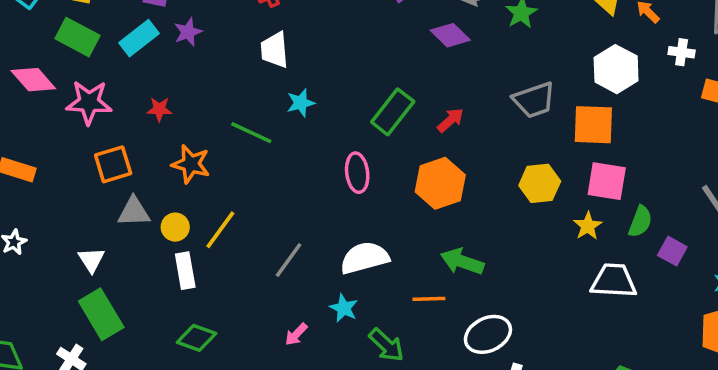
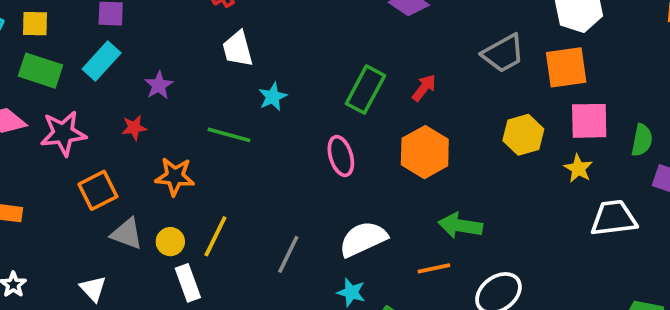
purple star: (188, 32) -> (159, 85), moved
gray triangle: (134, 212) -> (127, 234), turned 32
green semicircle: (640, 222) -> (642, 140), moved

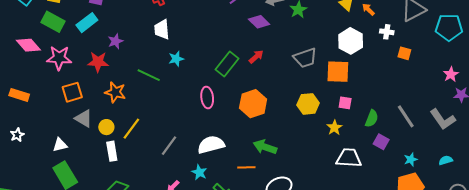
red arrow: (424, 88) -> (256, 57), moved
pink square: (589, 121) -> (345, 103), size x0.6
red star: (134, 128) -> (98, 62), size x1.5
white triangle: (93, 289) -> (60, 145), turned 49

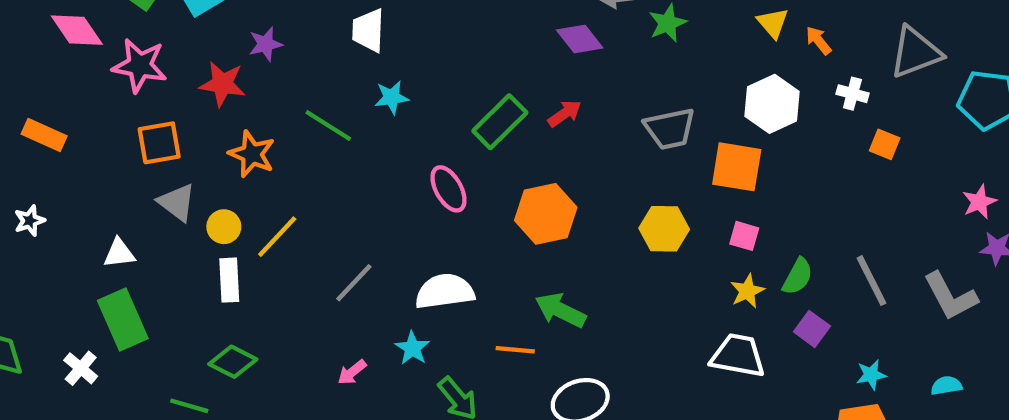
pink ellipse: (207, 97) -> (449, 189), turned -30
yellow star: (334, 128) -> (747, 291), moved

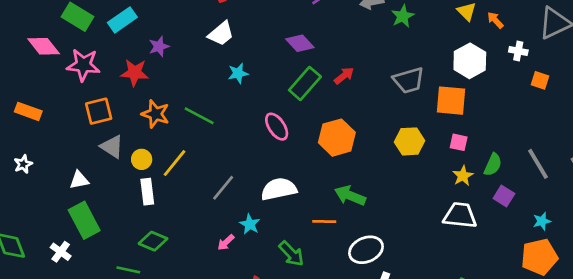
white trapezoid: (368, 30) -> (221, 34), turned -128
purple diamond: (580, 39) -> (300, 43), moved
green line: (328, 126) -> (199, 116), moved
cyan star: (412, 348) -> (250, 224), moved

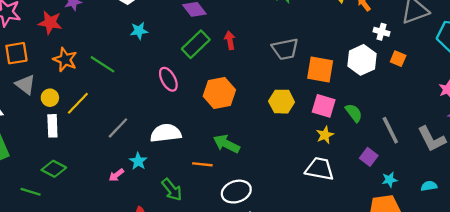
white hexagon: (470, 61) -> (362, 60), moved
red arrow: (344, 76) -> (230, 40), turned -66
pink square: (459, 142) -> (324, 106), size x1.5
green semicircle: (493, 165) -> (354, 113), moved, turned -66
purple square: (504, 196) -> (369, 157), moved

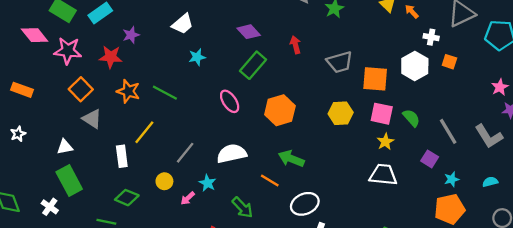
red arrow: (230, 40) -> (295, 45), moved
orange square: (16, 53) -> (81, 89), turned -30
yellow circle: (50, 98) -> (164, 181), moved
orange line: (202, 164) -> (270, 180), turned 30

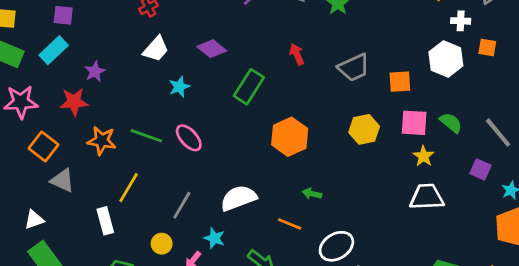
purple diamond: (249, 32) -> (212, 49), moved
orange square: (375, 79) -> (400, 82), size x0.7
pink ellipse: (230, 101) -> (189, 138), moved
green arrow: (291, 159) -> (312, 194), size x0.6

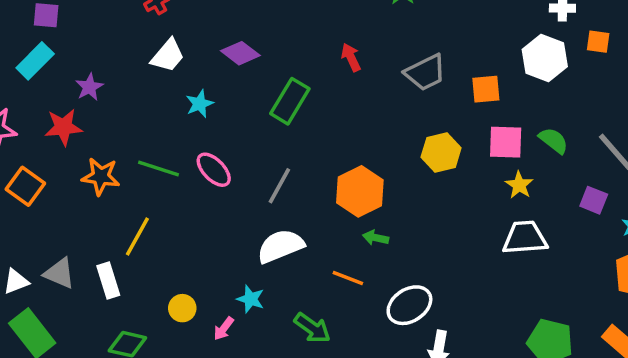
orange hexagon: (290, 137) -> (360, 191), moved
gray triangle: (63, 180) -> (60, 273), moved
gray line: (182, 205) -> (279, 186), moved

